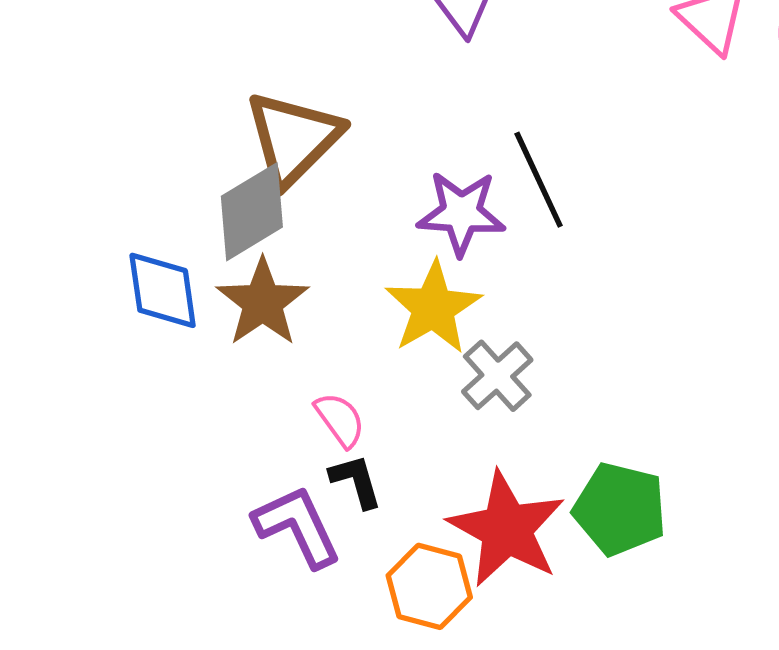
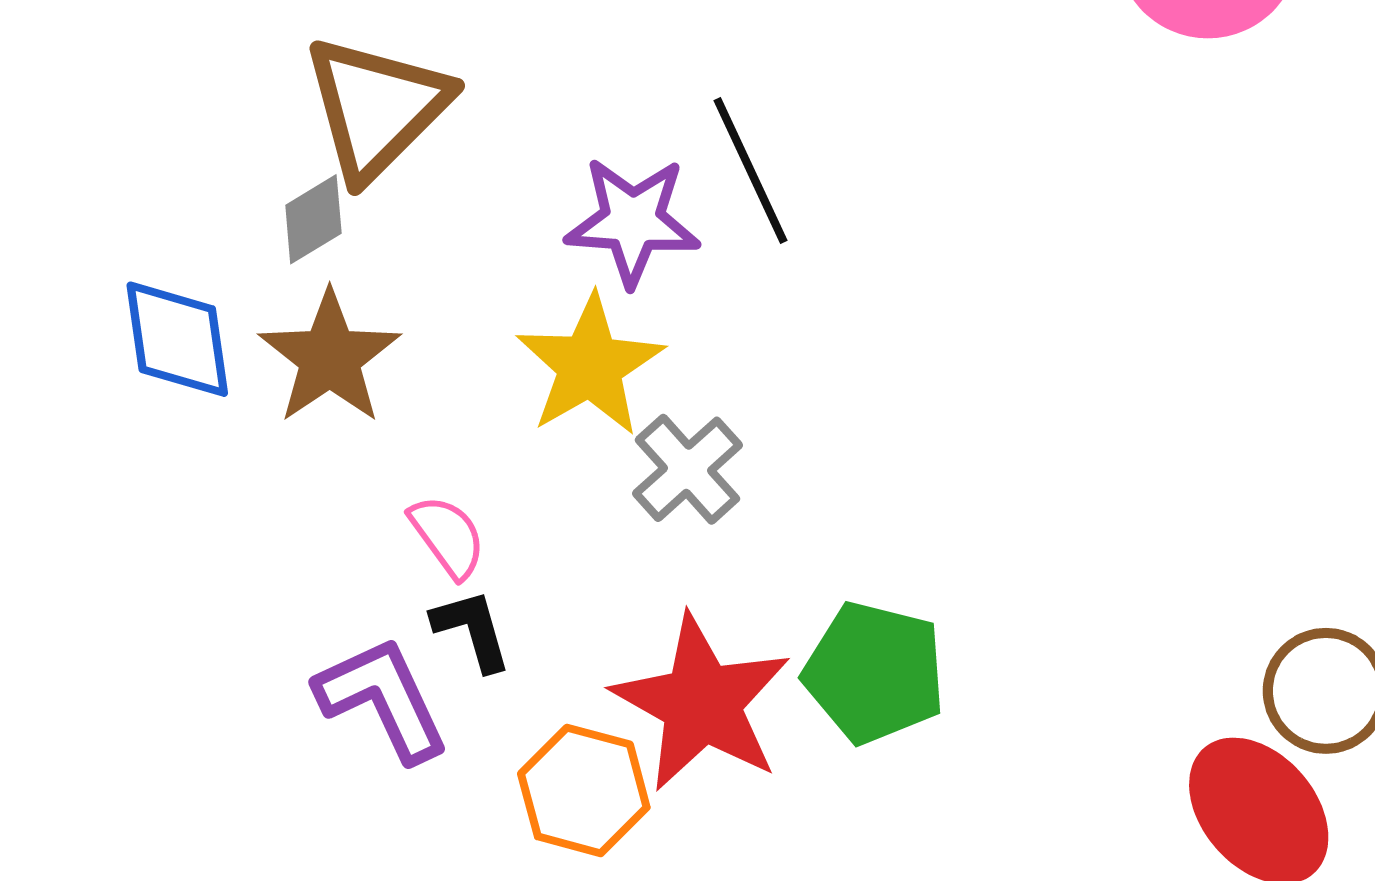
gray diamond: (252, 212) -> (313, 219), size x0.6

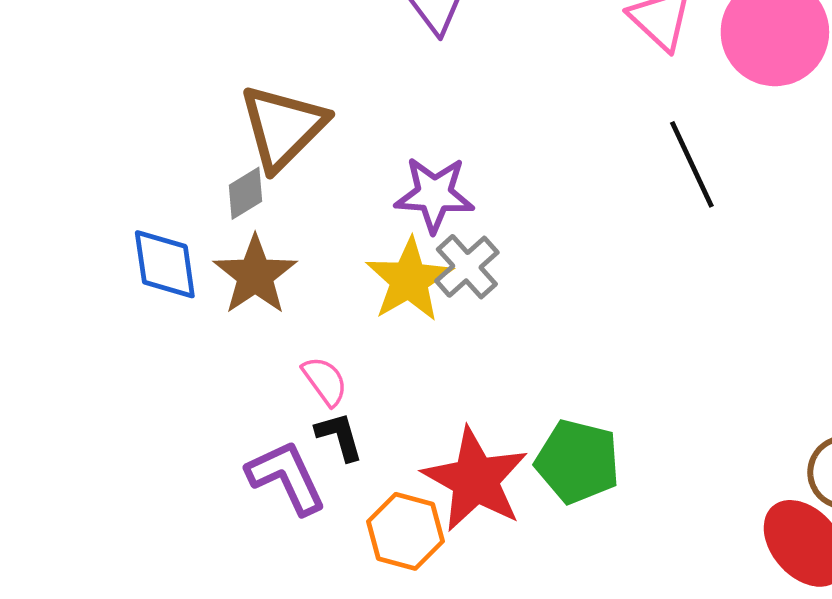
black line: (750, 170) -> (692, 164), moved
gray cross: (687, 469) -> (467, 267), moved

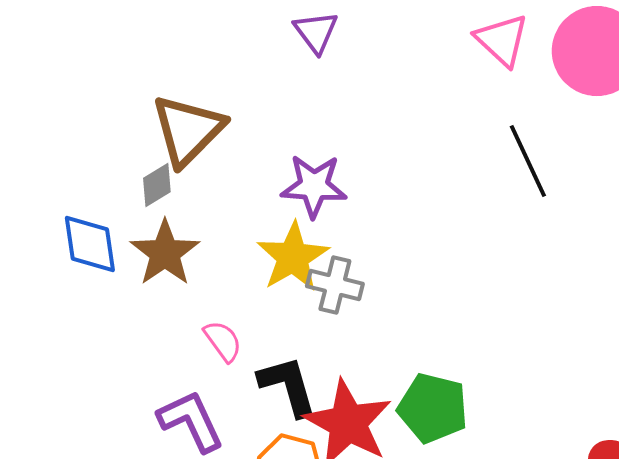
gray cross: (467, 267) -> (335, 285), moved, turned -34
black L-shape: (339, 436) -> (288, 386), moved, size x1.5

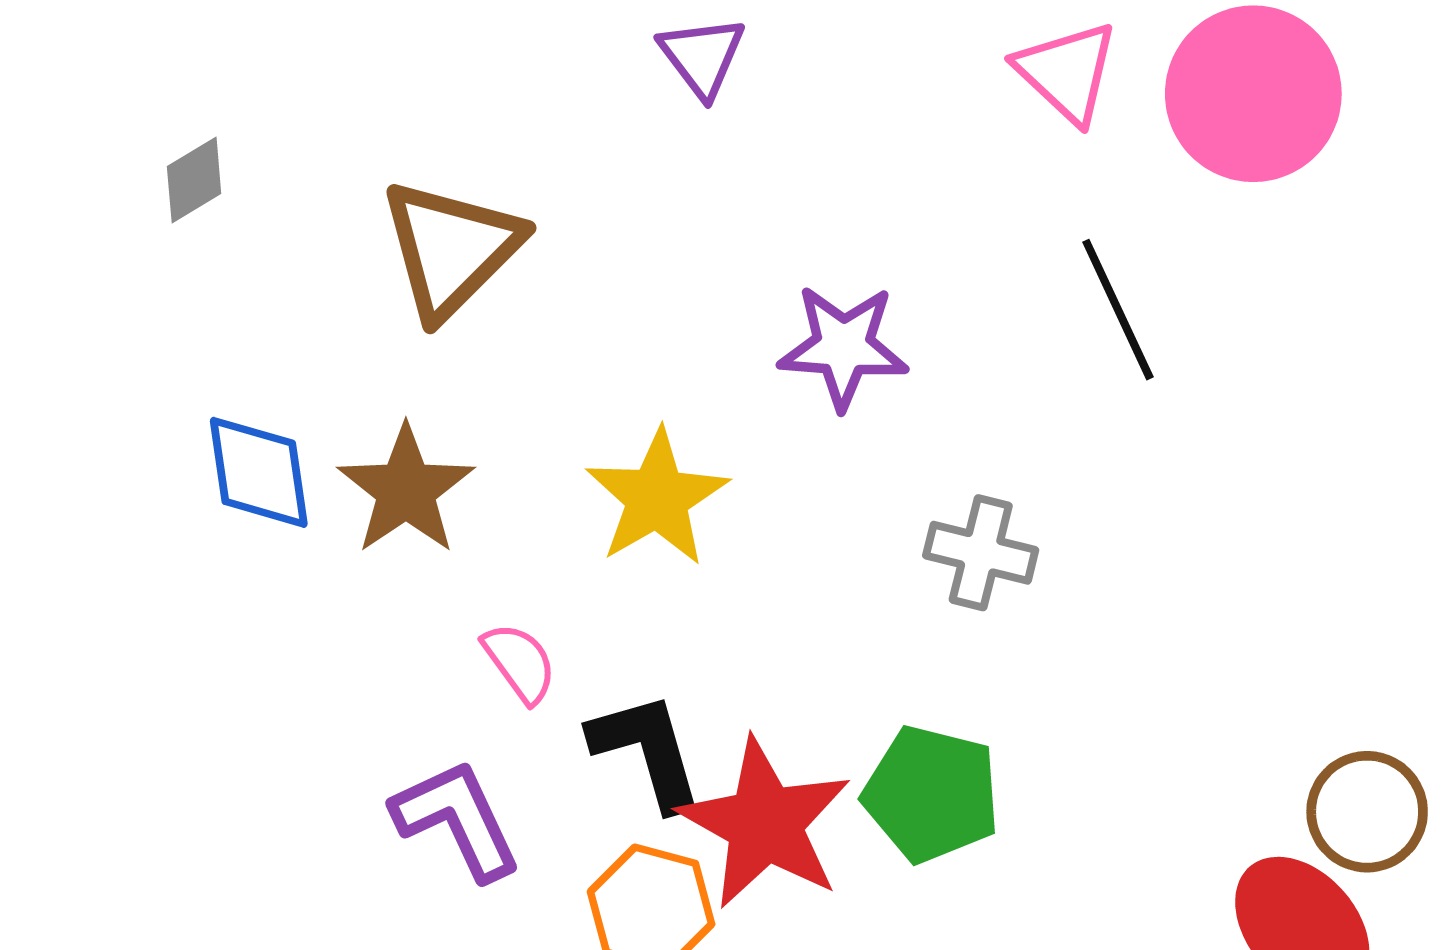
gray diamond: (157, 185) -> (194, 180), moved
purple star: (314, 186) -> (843, 347), moved
gray cross: (335, 285) -> (981, 553), moved

